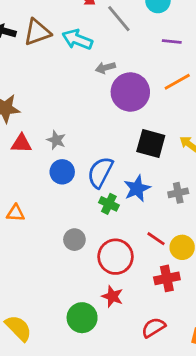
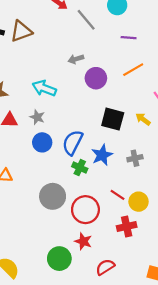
cyan arrow: (77, 39) -> (44, 88), moved
purple circle: (130, 92) -> (96, 78), size x0.7
gray circle: (74, 240) -> (53, 196), size x1.5
red semicircle: (153, 328) -> (105, 267), moved

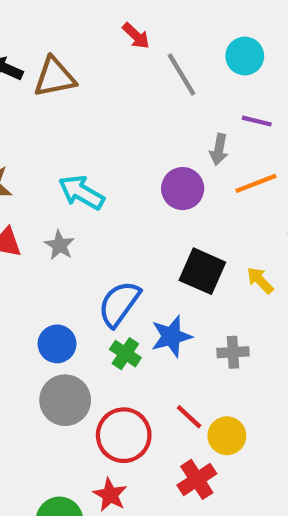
gray arrow: (76, 59) -> (219, 149), moved, turned -72
blue circle: (42, 142) -> (57, 344), moved
red cross: (127, 227) -> (197, 479), turned -30

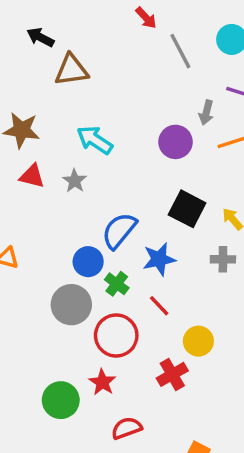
brown triangle: (55, 77) -> (71, 70), moved
blue circle: (57, 344) -> (88, 262), moved
gray cross: (233, 352) -> (223, 259), moved
green cross: (125, 354) -> (117, 284), moved
red line: (189, 417) -> (159, 306), moved

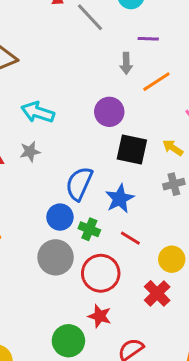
purple circle: (176, 142) -> (109, 112), moved
gray star: (75, 181) -> (30, 152), turned -30

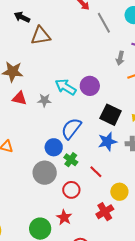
cyan arrow: (38, 112) -> (66, 87), moved
purple circle: (109, 112) -> (90, 86), moved
blue star: (120, 199) -> (107, 142), moved
red circle: (101, 273) -> (71, 190), size x0.7

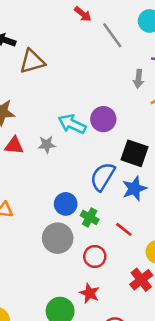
blue semicircle: (71, 129) -> (103, 177), moved

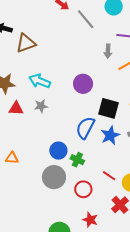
cyan arrow: (72, 124) -> (40, 81), moved
red line: (124, 229) -> (109, 176), moved
red star: (89, 293) -> (90, 220), moved

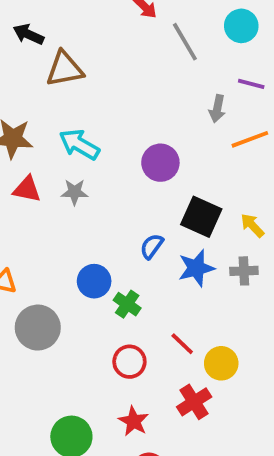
blue semicircle: (85, 128) -> (152, 246), size x0.6
gray circle: (54, 177) -> (38, 328), moved

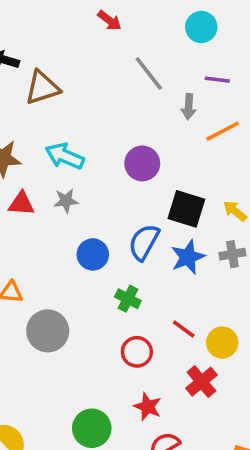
gray line: (185, 42) -> (149, 73), moved
blue semicircle: (152, 246) -> (144, 242), size x1.5
blue circle: (94, 281) -> (93, 254), moved

